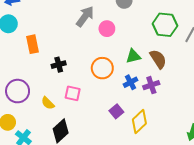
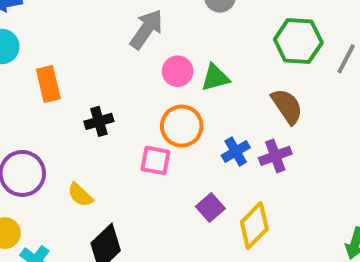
pink circle: (107, 29) -> (178, 71), moved
green triangle: (133, 56) -> (215, 78), moved
pink square: (73, 93) -> (155, 160), moved

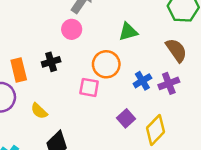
pink circle: (178, 71) -> (72, 29), moved
orange rectangle: (48, 84) -> (19, 70), moved

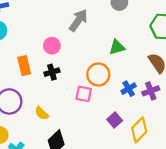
pink circle: (72, 29) -> (52, 46), moved
orange rectangle: (19, 70) -> (24, 66), moved

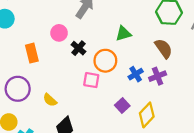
black cross: (52, 72) -> (78, 48), moved, turned -32

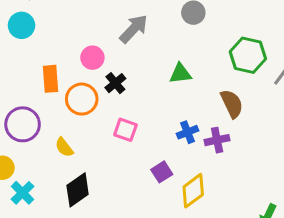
orange circle: (105, 61) -> (82, 99), moved

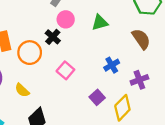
pink circle: (92, 58) -> (66, 19), moved
pink square: (125, 130) -> (65, 70), turned 30
purple cross: (217, 140) -> (139, 80), moved

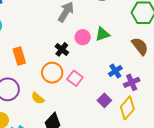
pink circle: (66, 19) -> (83, 37), moved
orange circle: (30, 53) -> (52, 73), moved
purple cross: (139, 80) -> (132, 82), moved

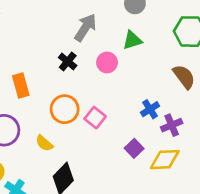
green triangle: (102, 34) -> (132, 40), moved
black cross: (62, 49) -> (68, 61), moved
yellow diamond: (127, 108) -> (165, 160), turned 45

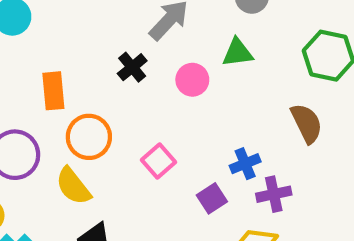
orange circle: (65, 109) -> (89, 137), moved
yellow semicircle: (44, 143) -> (73, 186), size x1.4
purple square: (134, 148) -> (212, 198), moved

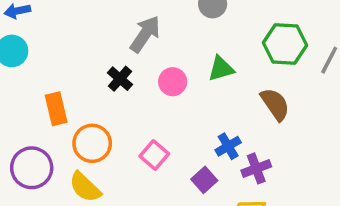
green triangle: (238, 53) -> (221, 69), moved

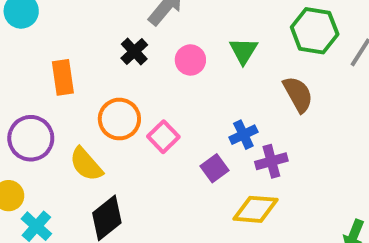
green triangle: (221, 69) -> (243, 51), turned -48
orange circle: (92, 143) -> (119, 119), moved

